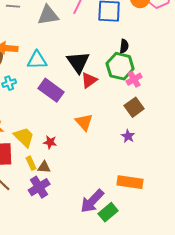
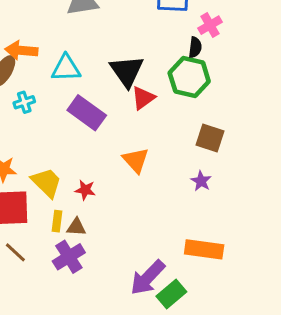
pink cross: (134, 79) -> (210, 25), moved
brown square: (134, 107) -> (210, 138), turned -36
yellow rectangle: (31, 163) -> (57, 221), turned 32

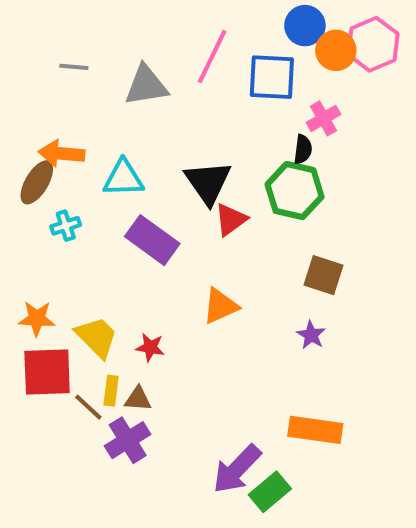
orange triangle: (136, 160) -> (220, 306), turned 48
brown line: (15, 252) -> (88, 407), moved

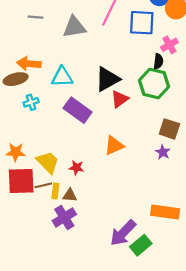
brown ellipse: (37, 182) -> (16, 79), turned 45
black triangle: (208, 182) -> (107, 79), turned 36
purple star: (311, 335) -> (163, 152), moved
brown line: (88, 407) -> (43, 185), moved, turned -56

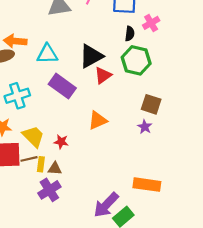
black semicircle: (158, 61) -> (130, 34), moved
cyan cross: (31, 102) -> (17, 96), moved, size x1.6

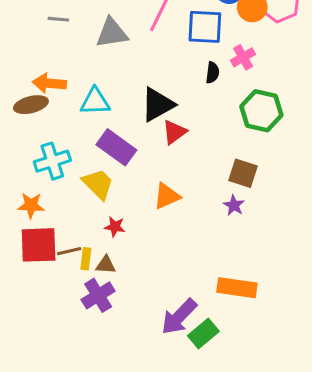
green hexagon: (136, 60) -> (261, 111), moved
yellow trapezoid: (33, 136) -> (98, 184), moved

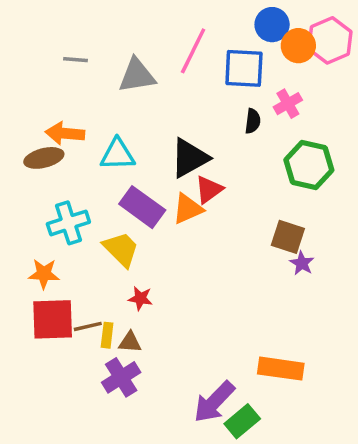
orange triangle: (167, 196) -> (188, 209), moved
purple star: (234, 205) -> (302, 263), moved

